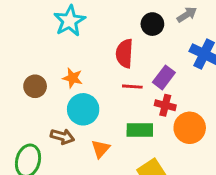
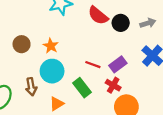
red semicircle: (125, 53) -> (98, 16), moved, turned -70
green rectangle: (140, 130) -> (82, 88), moved, turned 36
brown arrow: (62, 137) -> (31, 87), turned 48

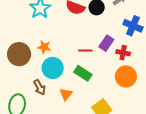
brown circle: (22, 44) -> (19, 54), size x1.5
red cross: (113, 85) -> (123, 53), moved

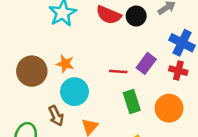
red cross: (123, 53) -> (178, 71), moved
green rectangle: (83, 73) -> (132, 101), moved, turned 36

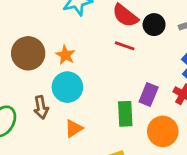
purple rectangle: (146, 63) -> (149, 94), moved, turned -30
red line: (118, 71) -> (125, 46), moved

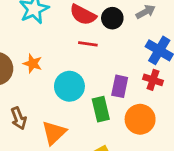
cyan circle: (67, 87) -> (69, 86), moved
orange triangle: (74, 129) -> (54, 133), size x1.4

